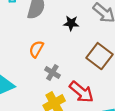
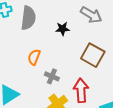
red arrow: (81, 92) -> (81, 90), turned -125

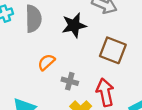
black star: (63, 29) -> (74, 25), size x1.5
orange semicircle: (34, 57) -> (46, 62), turned 35

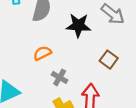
brown square: (113, 50) -> (109, 60), size x0.7

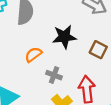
black star: (78, 25) -> (64, 37), moved

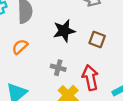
orange semicircle: (33, 55) -> (20, 47), moved

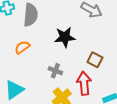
brown square: (97, 40) -> (95, 60), moved

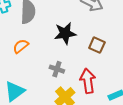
brown square: (95, 60) -> (97, 45), moved

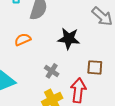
brown square: (97, 45) -> (95, 67), moved, turned -35

